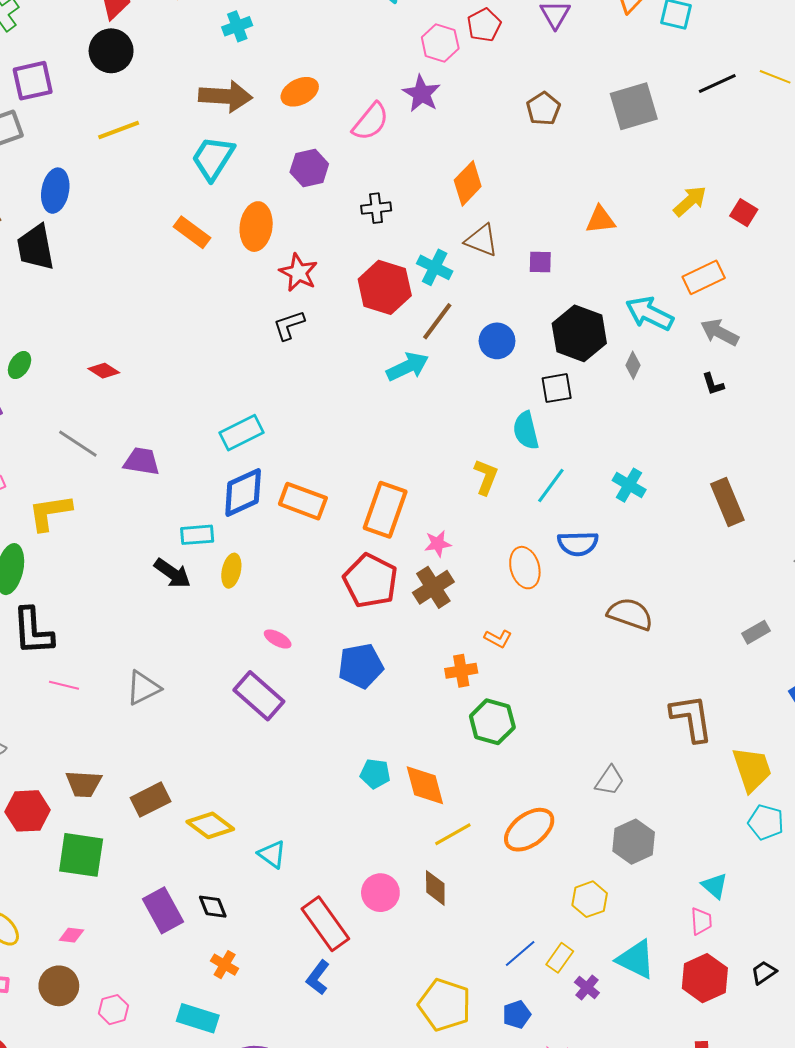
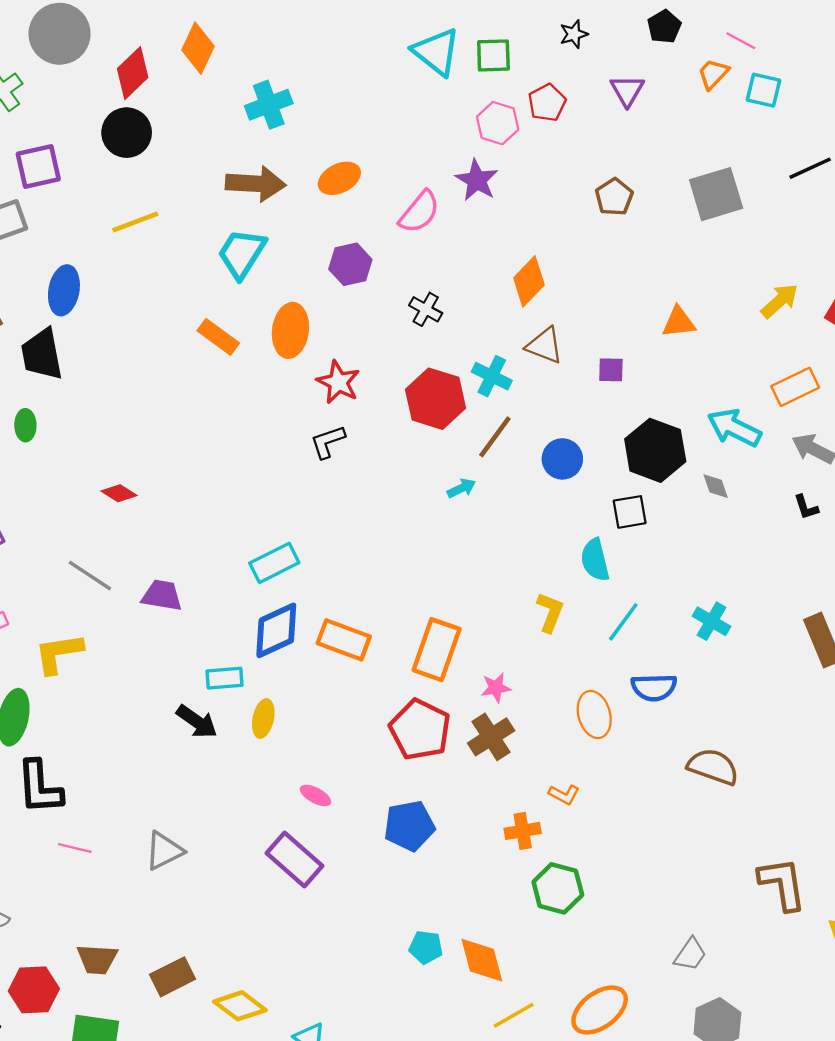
cyan cross: (237, 26) -> (269, 105), size x1.4
black cross: (376, 208) -> (426, 309), turned 36
green ellipse: (20, 365) -> (25, 425), moved, turned -32
gray diamond: (633, 365) -> (716, 486), turned -44
cyan arrow: (407, 367) -> (461, 488), size x0.6

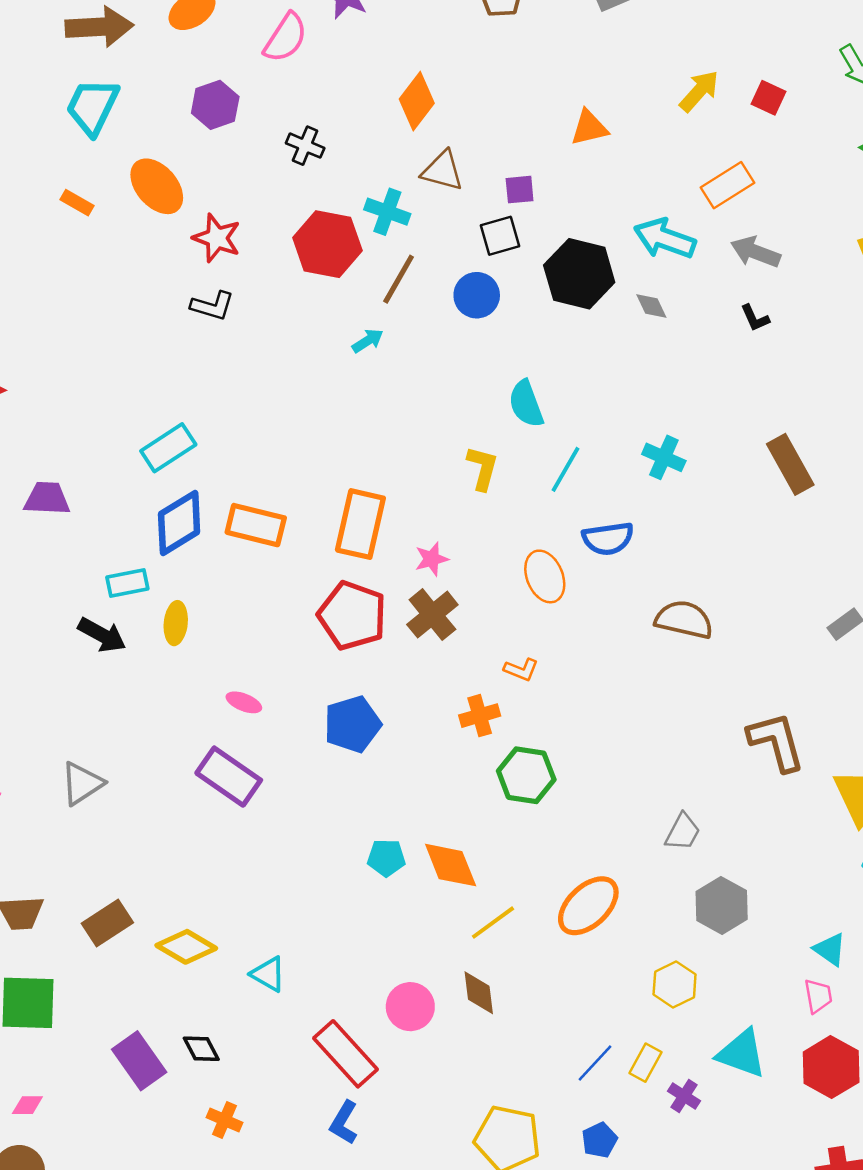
orange ellipse: (290, 330) -> (157, 186), turned -42
orange rectangle: (218, 337) -> (77, 203), size x0.7
black L-shape: (328, 442) -> (212, 306), turned -138
black square: (630, 512) -> (500, 236), moved

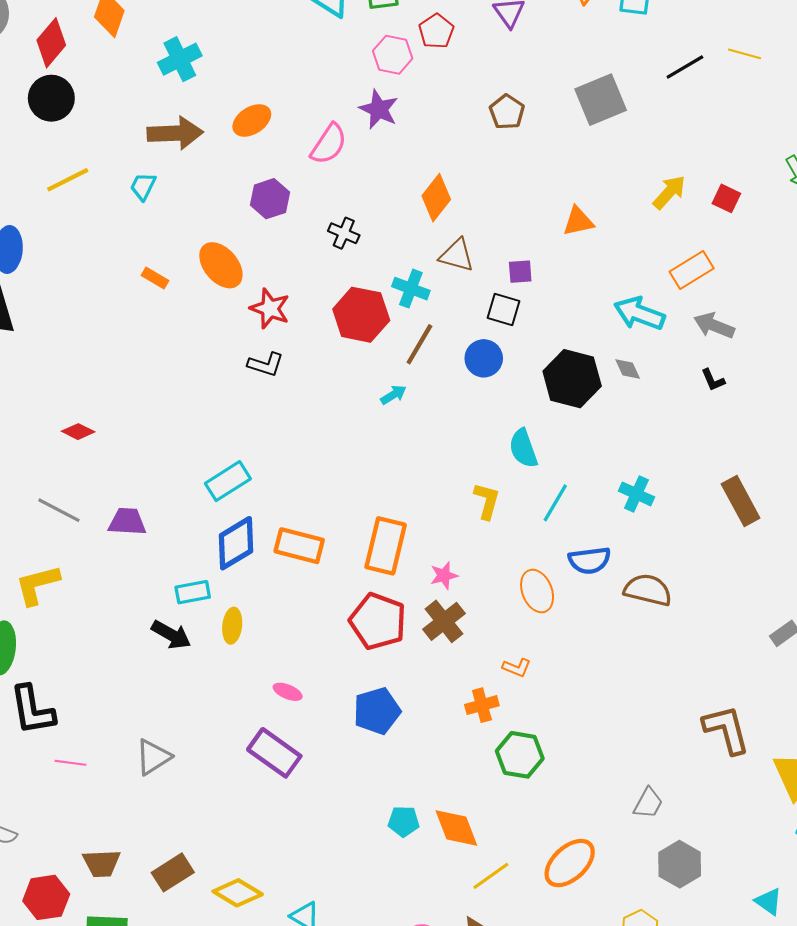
cyan trapezoid: (92, 107) -> (143, 186), moved, size x0.6
black square: (500, 236) -> (504, 310), turned 32
black hexagon: (579, 274) -> (572, 379), moved
brown semicircle: (684, 620) -> (648, 590), moved

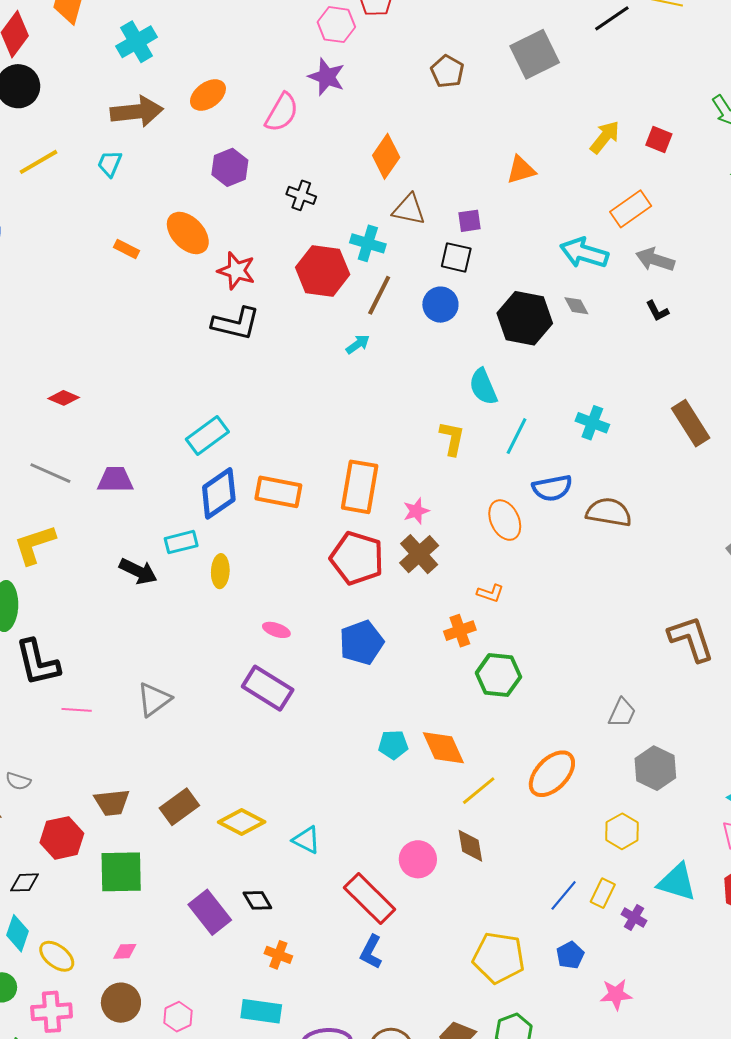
black L-shape: (266, 364) -> (236, 323), size x1.4
black arrow: (171, 635) -> (138, 571), moved

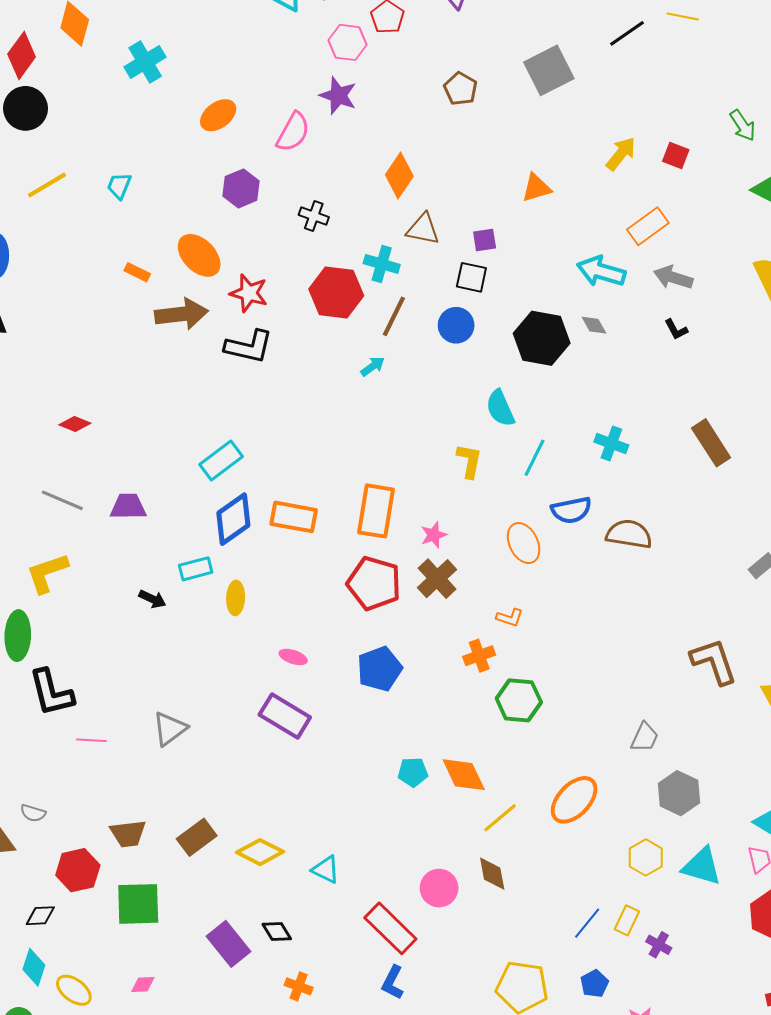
brown arrow: (137, 112) -> (181, 314), moved
black arrow: (138, 571) -> (152, 599), size x0.7
cyan triangle: (677, 882) -> (702, 866), moved

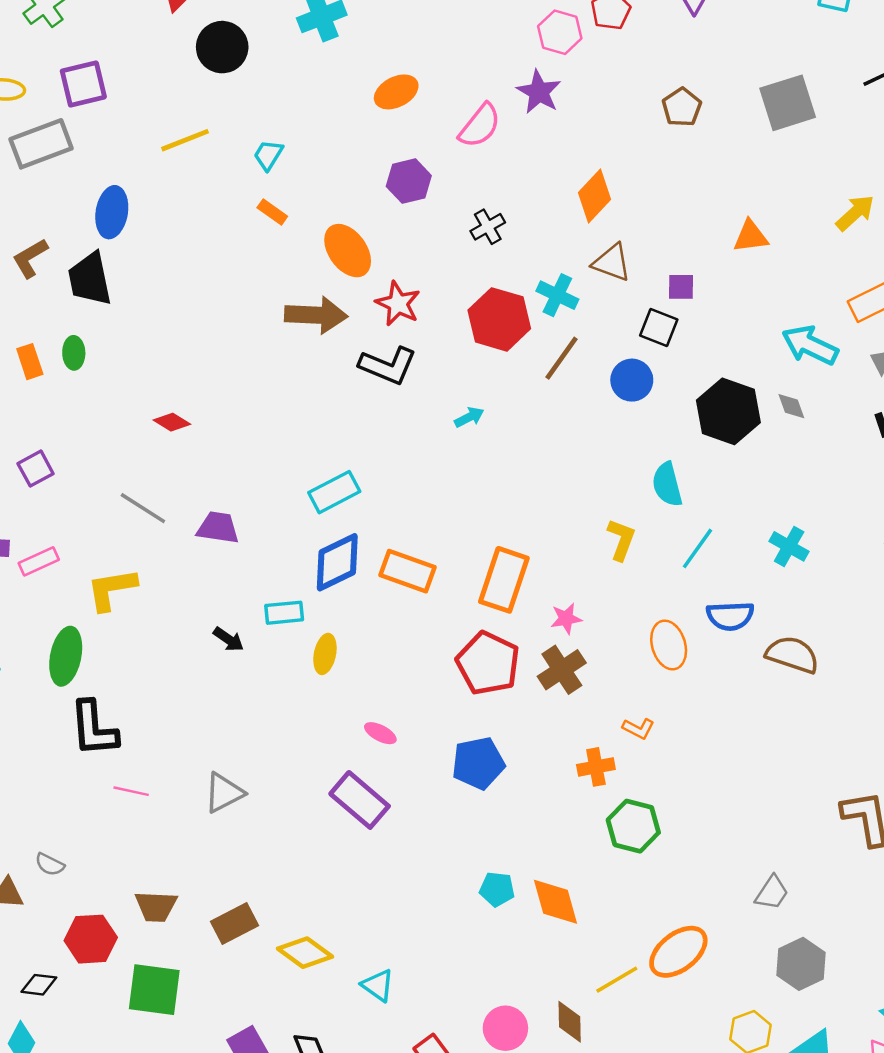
black circle: (25, 108) -> (222, 47), moved
black cross: (314, 216) -> (488, 227), turned 32
orange rectangle: (137, 272) -> (272, 212), moved
cyan arrow: (373, 366) -> (469, 417), moved
yellow line: (500, 818) -> (617, 980), moved

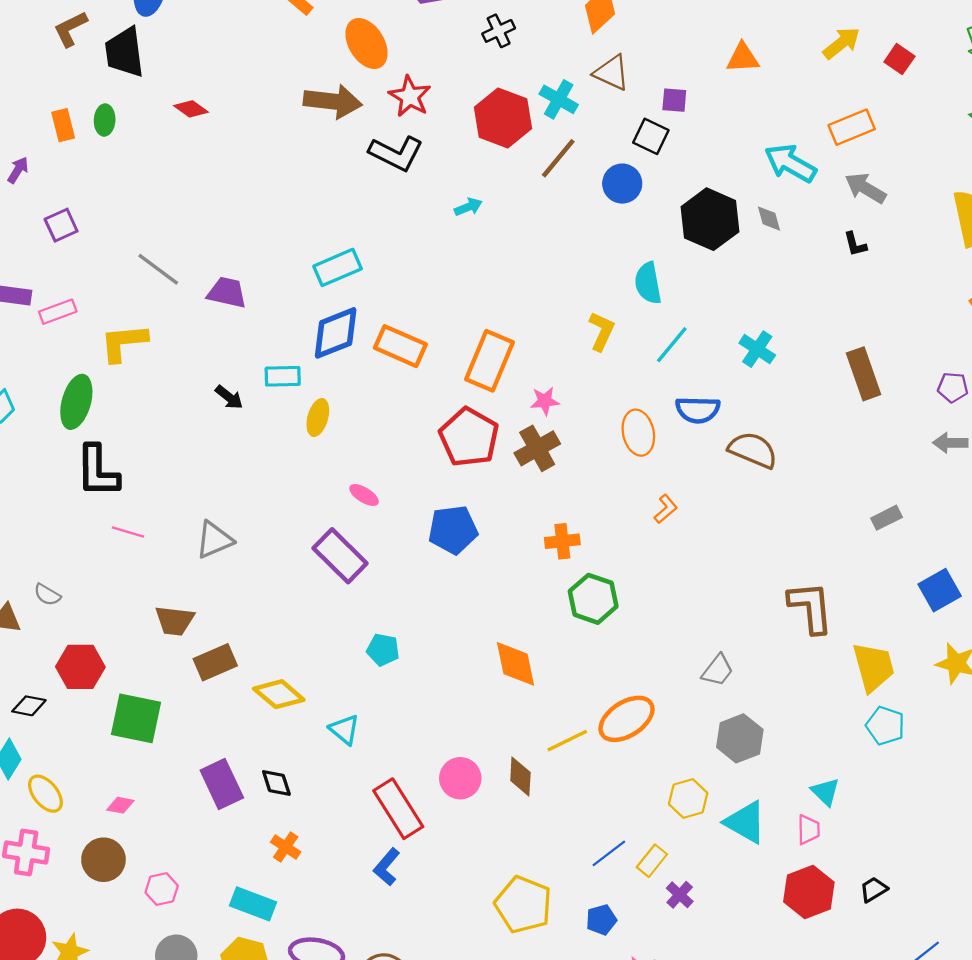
red diamond: (172, 422) -> (191, 109), moved
orange L-shape: (638, 729) -> (666, 509), moved, turned -72
cyan pentagon: (497, 889) -> (383, 650), moved
brown trapezoid: (156, 906) -> (175, 621), moved

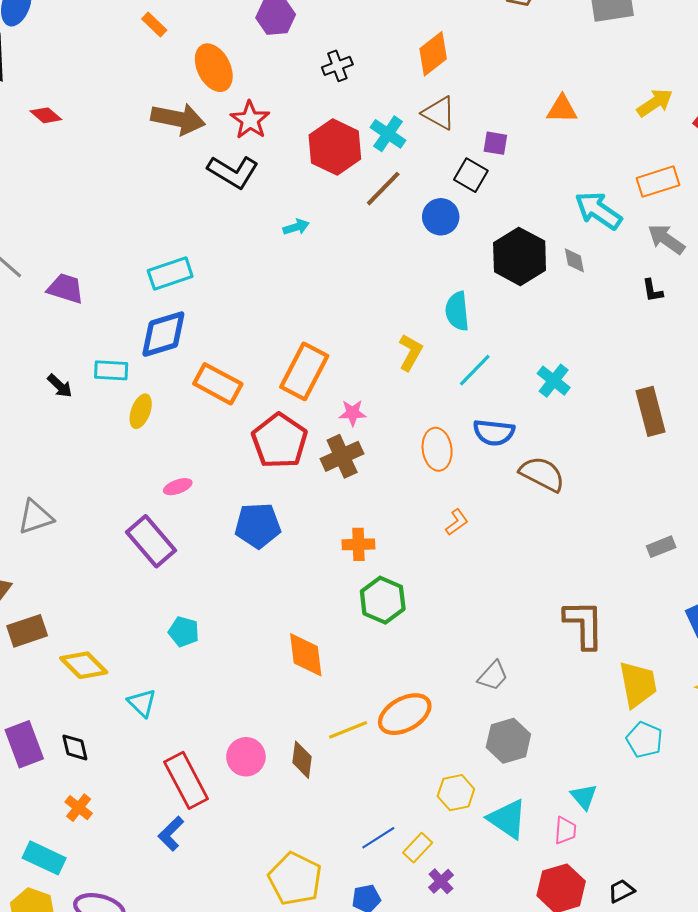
orange rectangle: (400, 346) -> (218, 384), moved
pink ellipse: (364, 495) -> (178, 487), turned -56

